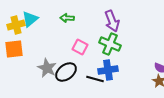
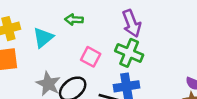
cyan triangle: (30, 19) -> (43, 38), moved

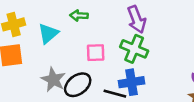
pink square: (91, 57) -> (96, 53), turned -30

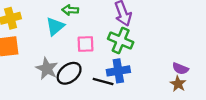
cyan triangle: (48, 33) -> (55, 26), moved

